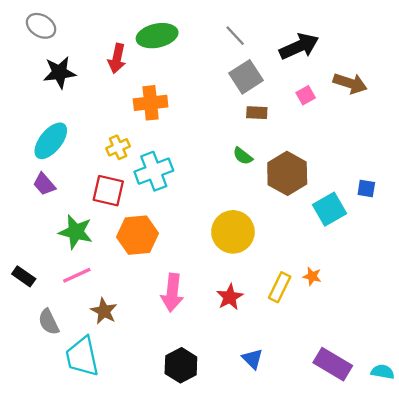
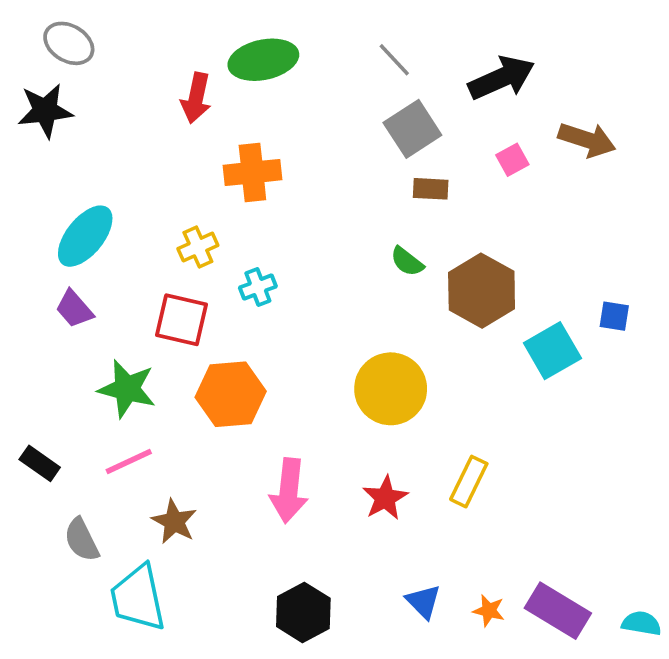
black star: (59, 72) -> (45, 111), moved
cyan cross: (154, 171) -> (258, 287), size x0.6
orange star: (312, 276) -> (489, 611), moved

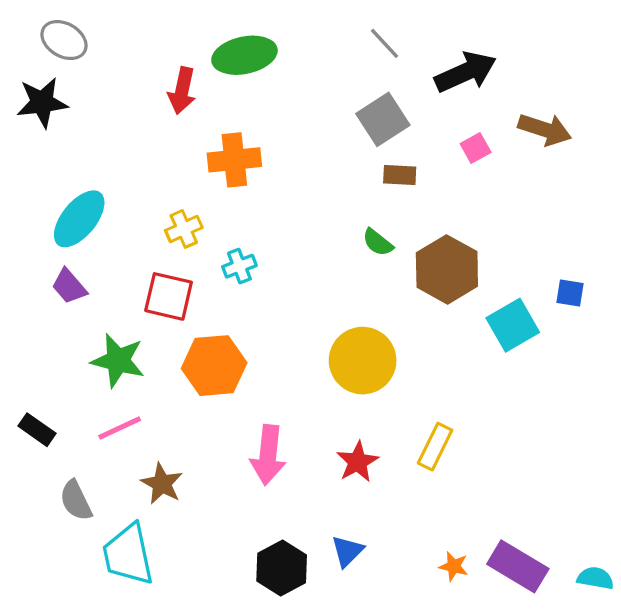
gray line: (394, 60) -> (385, 43), moved
blue triangle: (423, 602) -> (347, 551), moved, turned 30

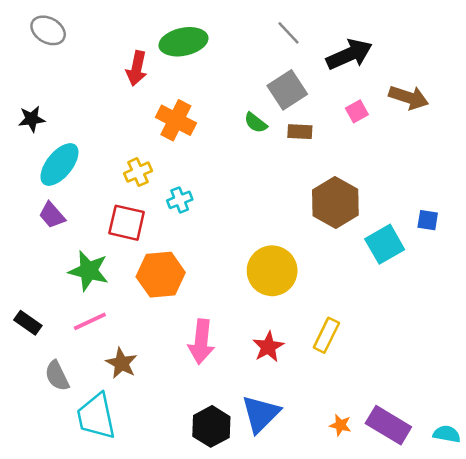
black star: (42, 102) -> (32, 119), moved, size x0.7
orange cross: (234, 160) -> (176, 120), turned 33
green semicircle: (378, 242) -> (256, 123), moved
blue triangle: (347, 551) -> (261, 414), size x1.6

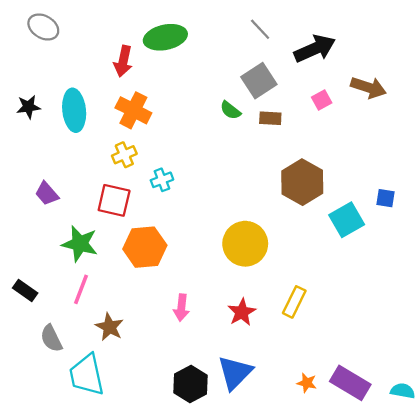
orange cross: (176, 120) -> (133, 110), moved
cyan ellipse: (59, 164) -> (74, 110), moved, turned -45
pink line: (90, 321) -> (81, 289), turned -44
pink arrow: (201, 342) -> (181, 308), size x0.7

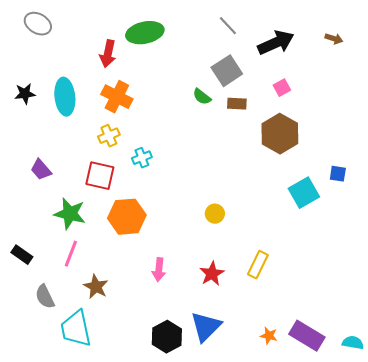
brown arrow: (368, 87) -> (334, 39), moved, size x0.6
brown hexagon: (302, 182) -> (280, 134), moved
yellow circle: (245, 244) -> (215, 214), size x0.5

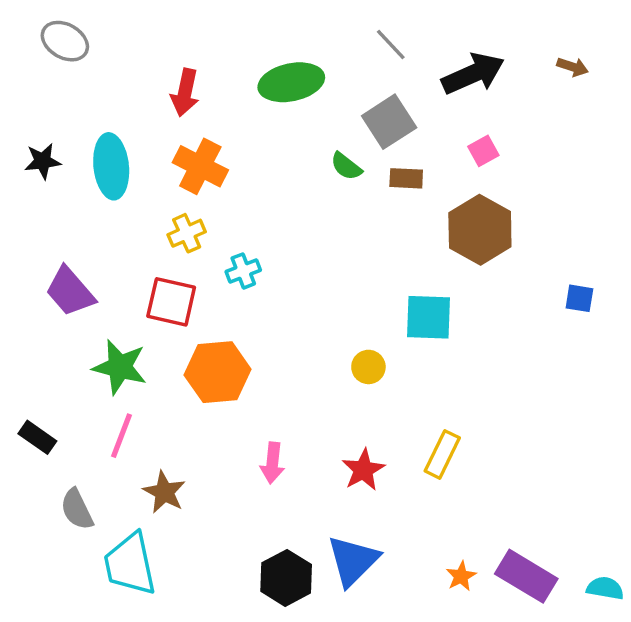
green ellipse: (145, 33) -> (291, 82), moved
purple trapezoid: (41, 170) -> (70, 291), size x1.4
cyan square: (304, 193) -> (428, 317), moved, turned 32
orange star: (269, 336) -> (461, 576), turned 30

